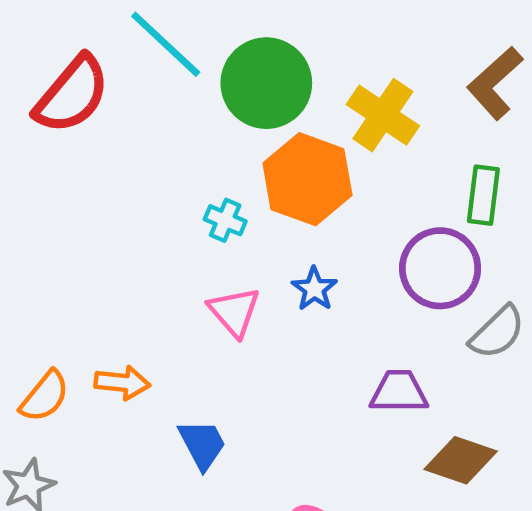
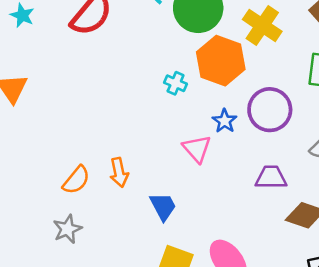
purple circle: (440, 268) -> (270, 110), moved
pink triangle: (234, 312) -> (197, 149), moved
orange arrow: (122, 383) -> (119, 172), turned 72

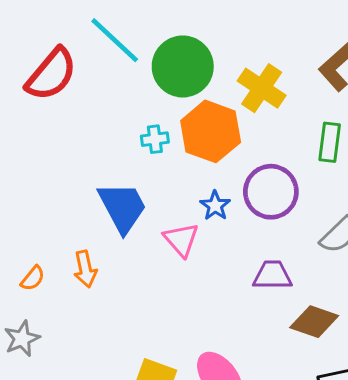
cyan cross: (176, 83) -> (155, 139), moved, turned -30
orange semicircle: (76, 180) -> (33, 278), size x0.7
blue trapezoid: (163, 206) -> (122, 207), moved, size x1.5

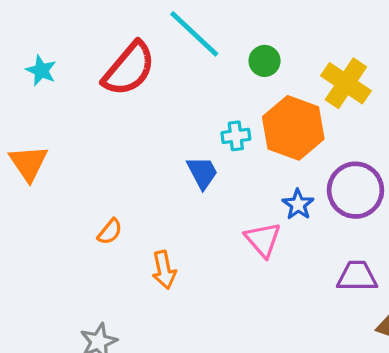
green circle: (183, 66) -> (265, 61), size x0.5
blue trapezoid: (122, 207) -> (202, 173), moved, size x0.6
orange semicircle: (33, 278) -> (110, 232), moved

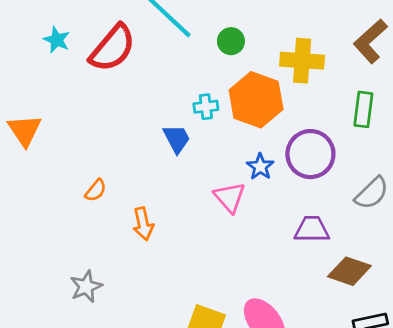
cyan star: (41, 70) -> (57, 40), moved
yellow cross: (346, 83) -> (302, 61), turned -30

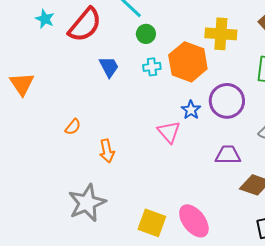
green circle: (231, 41) -> (146, 34), moved
blue trapezoid: (177, 139) -> (109, 67), moved
gray star: (86, 287) -> (87, 203), moved, size x1.6

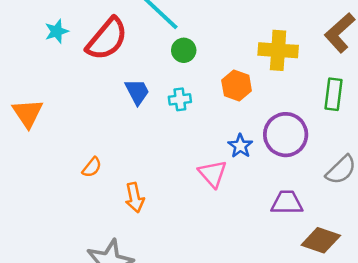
cyan star: (45, 19) -> (57, 31), turned 30
orange hexagon: (188, 62) -> (237, 86), size x0.6
cyan cross: (152, 67) -> (180, 99), moved

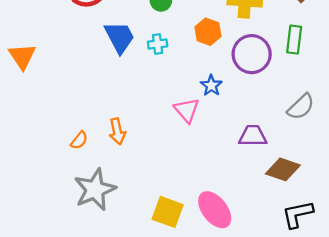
blue trapezoid: (137, 92) -> (120, 37), size x1.4
purple circle: (286, 135) -> (252, 54), moved
orange semicircle: (92, 167) -> (79, 140), moved

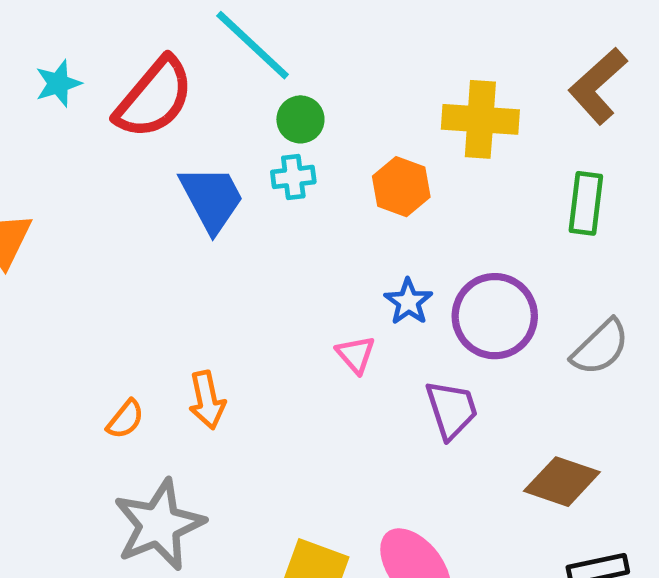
cyan cross: (158, 44) -> (293, 177), moved
purple circle: (252, 54) -> (495, 316), moved
pink triangle: (187, 110) -> (356, 354), size x0.7
purple trapezoid: (253, 136) -> (452, 410), moved, turned 72

